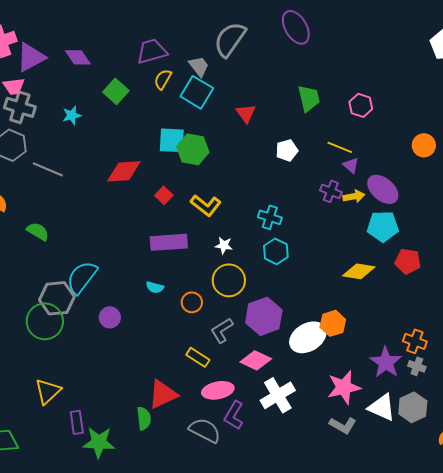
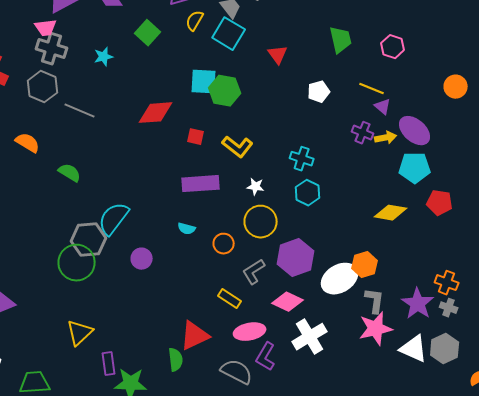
red square: (164, 195) -> (196, 137), turned -30
gray L-shape: (343, 425) -> (375, 301), moved, turned -112

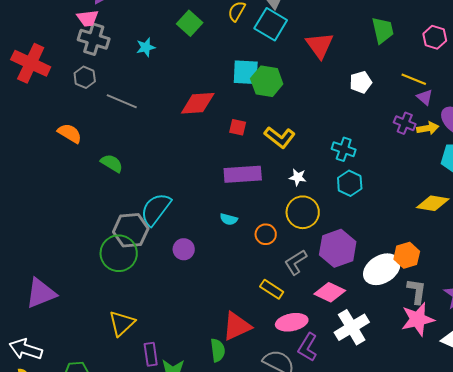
red triangle: (278, 55) -> (320, 45), size x1.4
gray hexagon: (43, 87) -> (85, 77), size x0.7

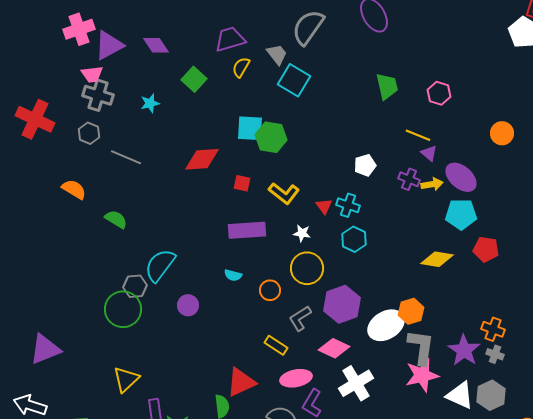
cyan square: (271, 24) -> (294, 80), moved
red triangle: (320, 45) -> (324, 206), moved, size x0.6
white pentagon: (361, 82) -> (365, 165), moved
gray hexagon: (131, 230) -> (135, 286), size x0.7
gray L-shape: (417, 291) -> (421, 347), size x1.4

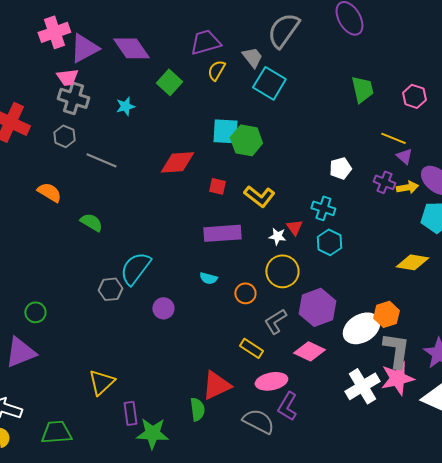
purple diamond: (156, 45) -> (131, 48), size x1.4
red triangle: (324, 206) -> (294, 227), moved
green circle: (123, 309) -> (35, 312), moved, size x0.6
white cross: (356, 383) -> (362, 386), moved

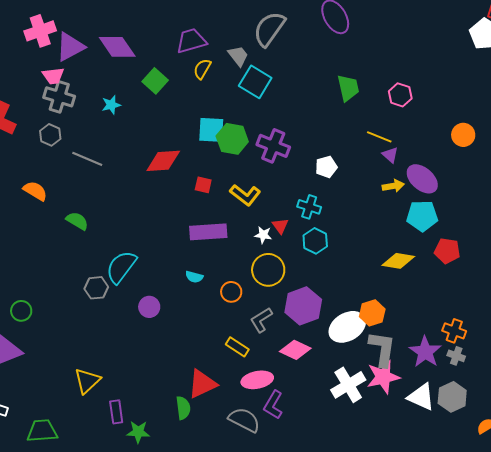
purple cross: (384, 182) -> (273, 146), moved, size x1.5
green star: (152, 433) -> (138, 432), size x0.7

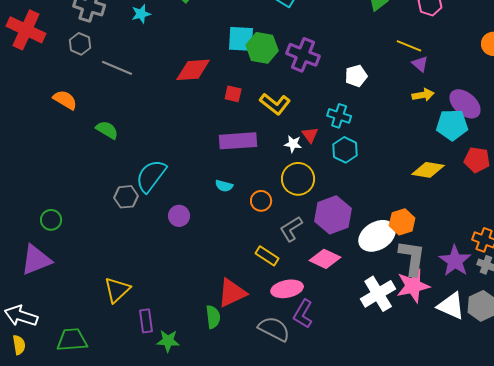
purple ellipse: (422, 179) -> (465, 104), moved

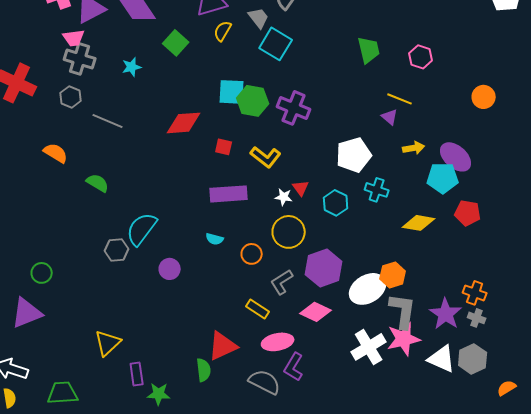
purple triangle: (420, 64) -> (390, 117), moved
white pentagon: (356, 76) -> (354, 155), moved, size x1.6
cyan cross: (339, 116) -> (377, 190), moved

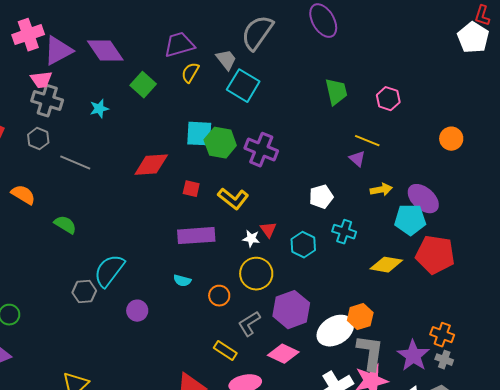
white pentagon: (354, 155) -> (321, 197), size x0.7
red pentagon: (468, 213) -> (435, 255), size x1.5

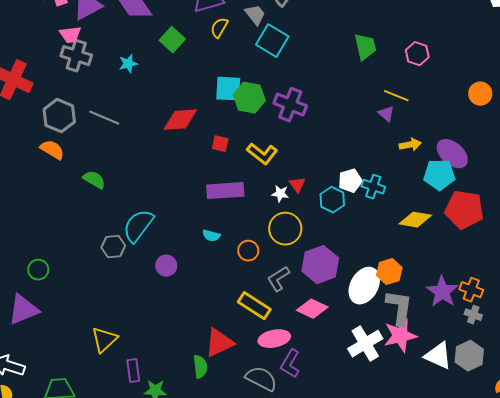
gray hexagon: (38, 139) -> (59, 116), moved, size x1.5
white pentagon: (321, 197) -> (350, 181), moved
white ellipse: (335, 331) -> (364, 286), turned -30
yellow rectangle: (225, 351) -> (254, 306), size x1.4
purple star: (413, 356) -> (442, 292), moved

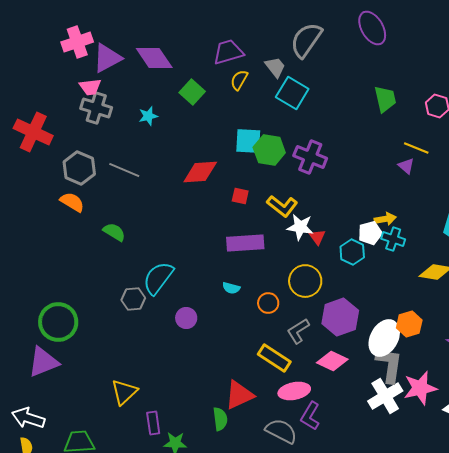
yellow arrow: (410, 145) -> (385, 219), moved
white star: (280, 194) -> (300, 227), moved, size x1.5
green circle: (38, 270) -> (58, 322), size x1.8
gray L-shape: (399, 308) -> (389, 365), moved

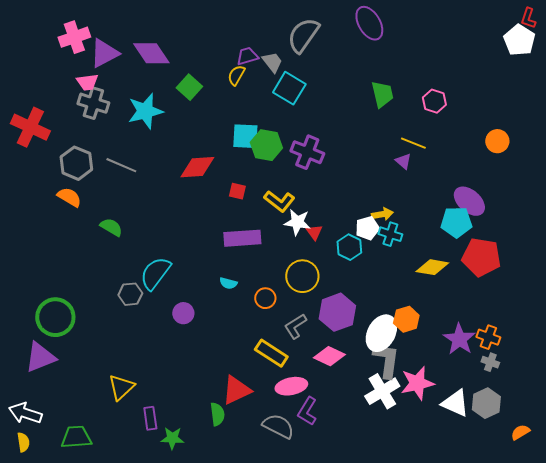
purple trapezoid: (228, 52) -> (247, 56), moved, size x0.7
cyan star: (148, 116) -> (145, 111), size x1.8

